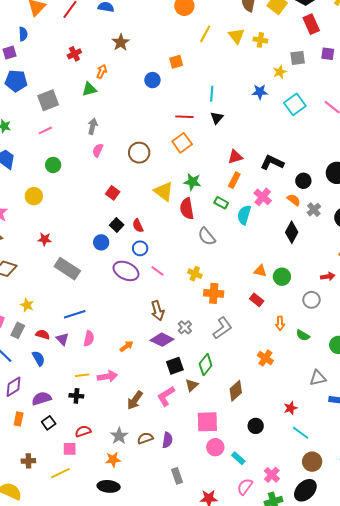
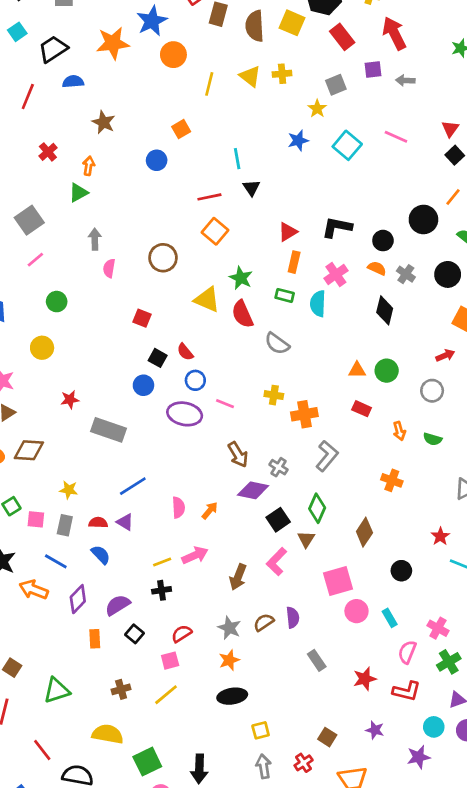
green star: (192, 182) -> (241, 278), turned 30
pink cross: (263, 197) -> (336, 274), turned 30
pink semicircle: (89, 338) -> (178, 508), moved
cyan rectangle: (238, 458) -> (390, 618), turned 32

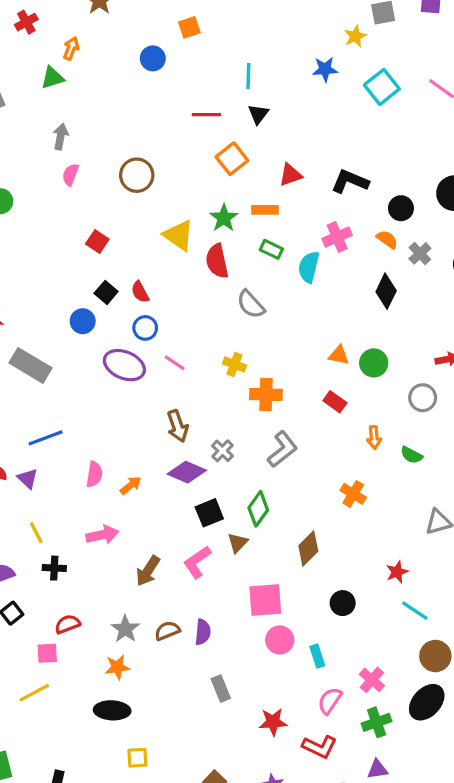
orange square: (215, 231) -> (232, 159), moved
orange rectangle: (294, 262) -> (265, 210), moved, turned 65
yellow line: (162, 562) -> (36, 533), moved, turned 72

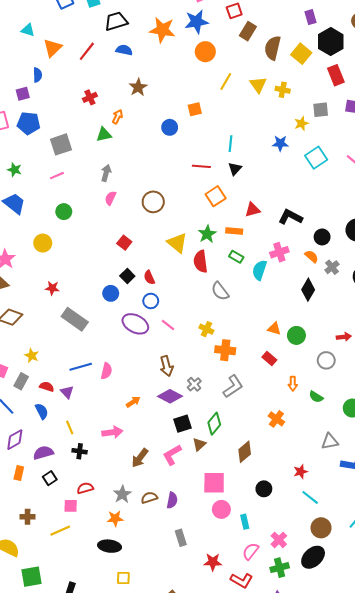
pink semicircle: (94, 474) -> (106, 371), moved

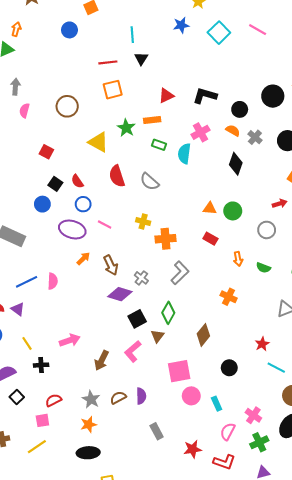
orange square: (216, 196) -> (113, 90), moved, turned 30
red semicircle: (201, 262) -> (117, 176), moved
orange arrow: (133, 402) -> (83, 258), moved

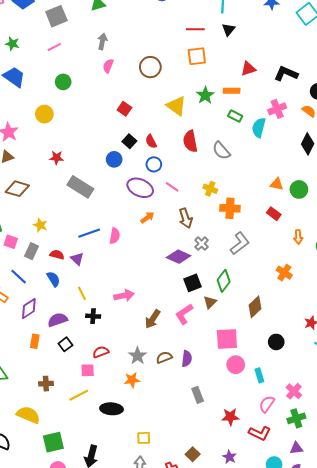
brown arrow: (111, 265) -> (186, 218), moved
black ellipse: (88, 453) -> (111, 409), moved

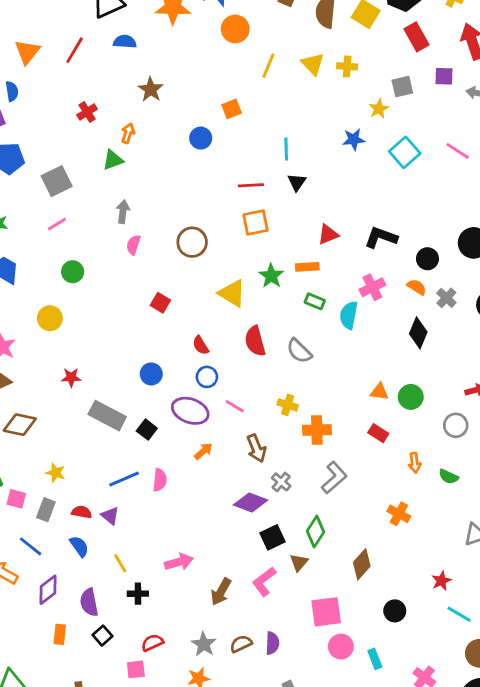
black square: (129, 141) -> (147, 430), moved
purple semicircle: (58, 320) -> (89, 602), turned -78

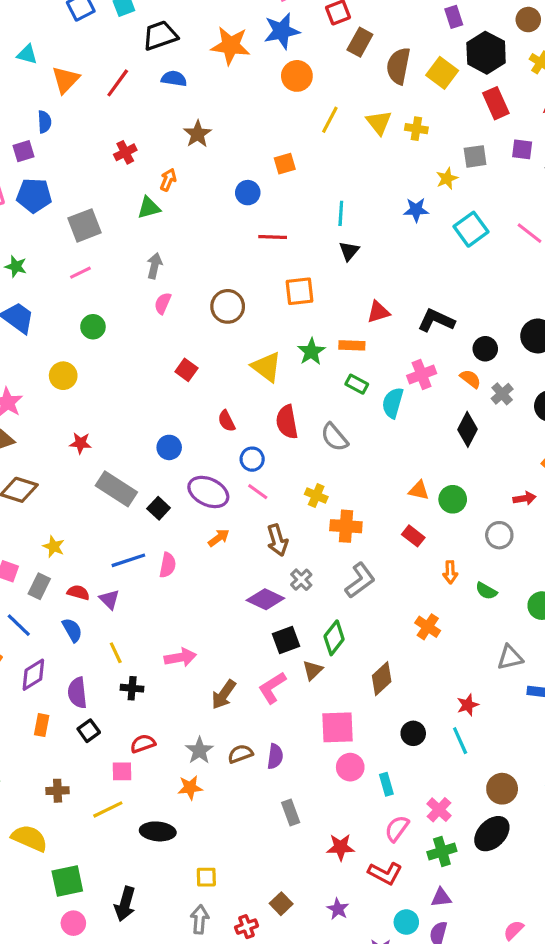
red line: (251, 185) -> (273, 237), moved
blue circle: (207, 377) -> (252, 459), moved
cyan line: (459, 614) -> (460, 741), moved, turned 30

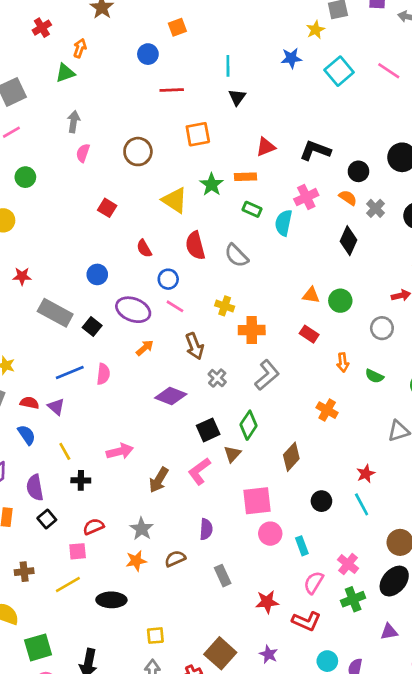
purple diamond: (265, 599) -> (171, 396), moved
brown semicircle: (240, 754) -> (175, 559), moved
purple triangle: (441, 898) -> (389, 632), moved
brown square: (281, 904) -> (220, 653), size x1.6

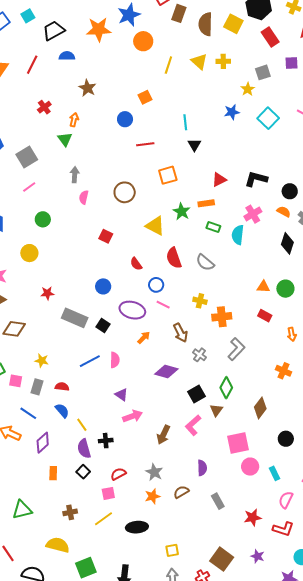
green triangle: (65, 73) -> (65, 139), turned -42
purple triangle: (56, 407) -> (121, 395), moved
yellow line: (65, 451) -> (82, 425), moved
purple semicircle: (35, 488) -> (84, 449), moved

